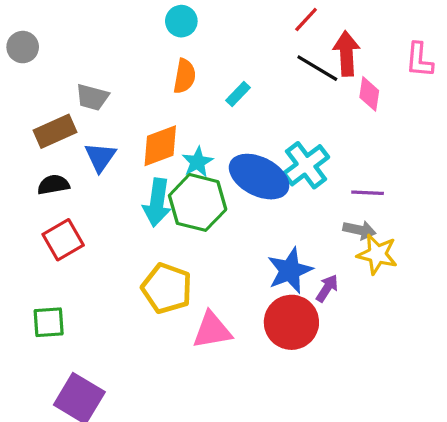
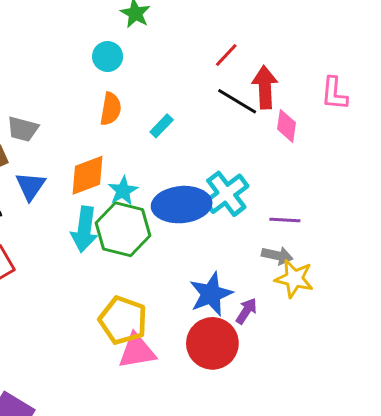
blue ellipse: (259, 177) -> (182, 205), turned -32
yellow pentagon: (167, 288) -> (123, 320), moved

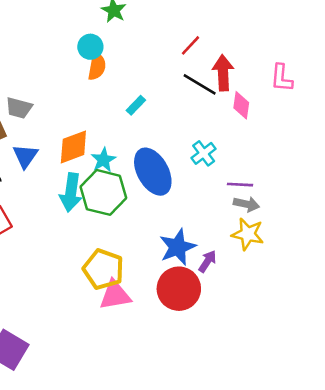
orange semicircle: (111, 109) -> (97, 66), moved
cyan cross: (226, 194) -> (204, 153), moved, size x0.7
blue ellipse: (182, 205) -> (153, 172), turned 66
gray arrow: (277, 255) -> (246, 204), moved

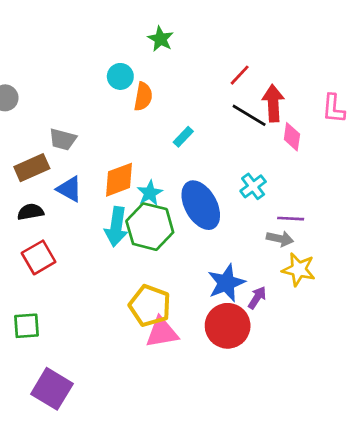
cyan circle: (90, 47) -> (120, 76), moved
blue triangle: (25, 156) -> (69, 189), turned -36
gray arrow: (246, 204) -> (280, 239), moved

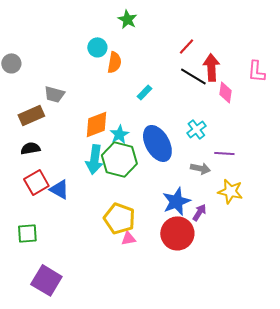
blue triangle: (69, 189) -> (59, 189), moved
gray arrow: (280, 239) -> (200, 168), moved
pink triangle: (162, 333) -> (128, 238), size x0.6

